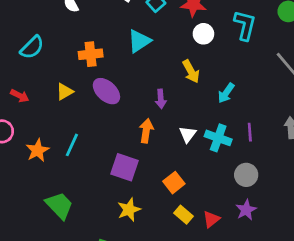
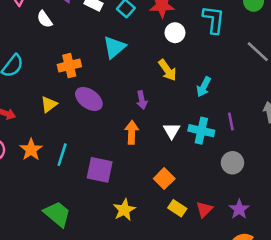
orange star: (38, 150) -> (31, 150), moved
purple square: (124, 167) -> (100, 170), moved
purple star: (246, 210) -> (239, 209), moved

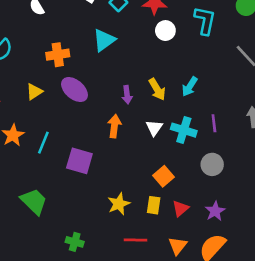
yellow arrow: (167, 70) -> (157, 89), moved
orange square: (164, 179) -> (164, 176), moved
yellow rectangle: (177, 208) -> (154, 205), turned 60
yellow star: (124, 210) -> (119, 204), moved

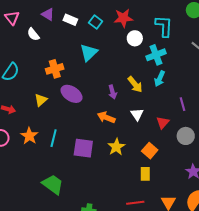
orange arrow: (114, 126) -> (106, 117), turned -66
cyan cross: (184, 130) -> (156, 55), moved, turned -30
yellow star: (119, 204) -> (116, 147), moved
red triangle: (180, 209) -> (163, 123), moved

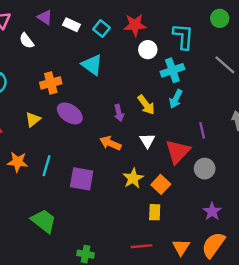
cyan triangle: (89, 53) -> (92, 65), turned -42
red triangle: (163, 123) -> (178, 152), size x1.6
orange star: (29, 136) -> (18, 162), turned -30
yellow star: (116, 147) -> (133, 178), moved

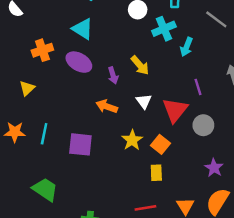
cyan arrow: (176, 99) -> (187, 47), moved
purple ellipse: (70, 113) -> (79, 62), moved

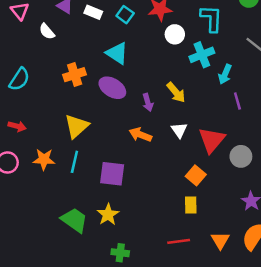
purple line: (198, 87) -> (237, 101), moved
yellow triangle: (27, 88) -> (76, 126), moved, size x1.5
yellow star: (132, 140) -> (108, 215), moved

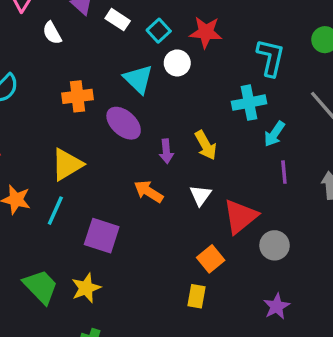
white circle: (175, 34) -> (177, 63), moved

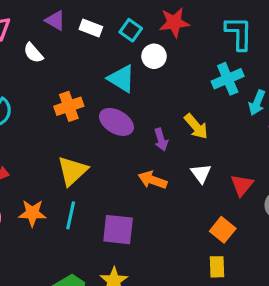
red triangle: (240, 216) -> (242, 185), size x0.7

